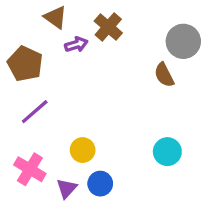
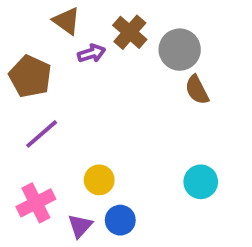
gray circle: (183, 41) -> (180, 50), moved
pink cross: (30, 169) -> (36, 203), turned 32

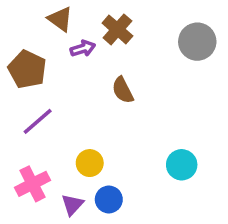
gray circle: (180, 50) -> (197, 42), moved
brown semicircle: (197, 90) -> (123, 90), moved

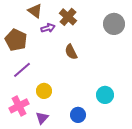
yellow circle: (90, 163) -> (44, 91), moved
blue circle: (109, 199) -> (78, 115), moved

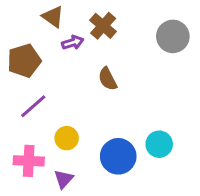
brown pentagon: (16, 40) -> (24, 61), turned 30
pink cross: (19, 106) -> (29, 161), turned 30
blue circle: (78, 115) -> (118, 156), moved, size x1.5

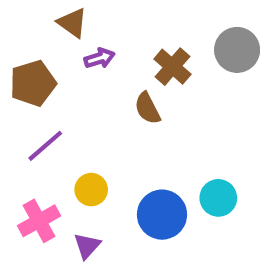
brown cross: (103, 26) -> (172, 67), moved
pink cross: (29, 161) -> (39, 221), turned -32

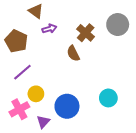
brown pentagon: (33, 83) -> (16, 41), turned -30
yellow circle: (91, 190) -> (36, 94), moved
blue circle: (162, 215) -> (67, 106), moved

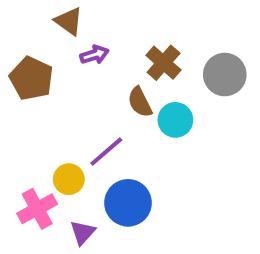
gray circle: (118, 25) -> (225, 75), moved
purple line: (22, 72) -> (106, 152), moved
cyan circle: (108, 98) -> (175, 120), moved

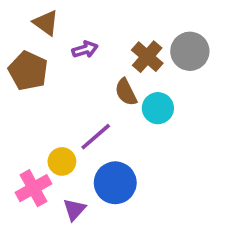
brown triangle: (69, 21) -> (46, 23), moved
gray circle: (225, 75) -> (190, 51), moved

